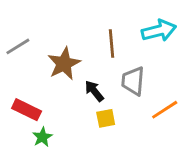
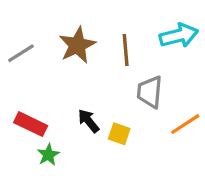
brown star: (64, 64) -> (77, 45), moved
black arrow: (94, 91) -> (89, 121), moved
yellow square: (106, 118) -> (119, 134), turned 30

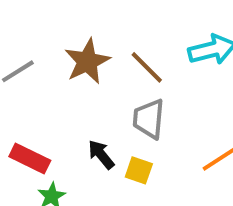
brown line: (126, 50) -> (147, 67), turned -40
gray trapezoid: (150, 92) -> (149, 119), moved

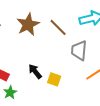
gray trapezoid: (149, 119) -> (79, 50), moved

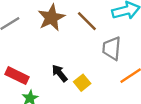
yellow square: (54, 79) -> (82, 83), turned 32

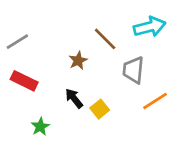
brown star: (51, 18) -> (78, 61), moved, size x0.6
red rectangle: (17, 76) -> (24, 81), moved

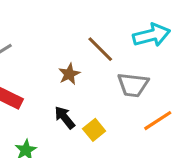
gray trapezoid: (133, 70) -> (133, 85), turned -88

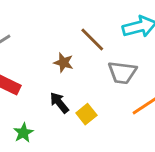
brown star: (69, 74) -> (63, 63), turned -30

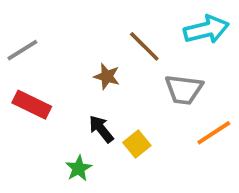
green star: (23, 133) -> (79, 168), moved

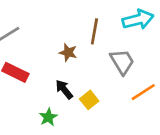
brown line: (144, 46) -> (94, 31), turned 55
gray trapezoid: (184, 90) -> (122, 62), turned -128

